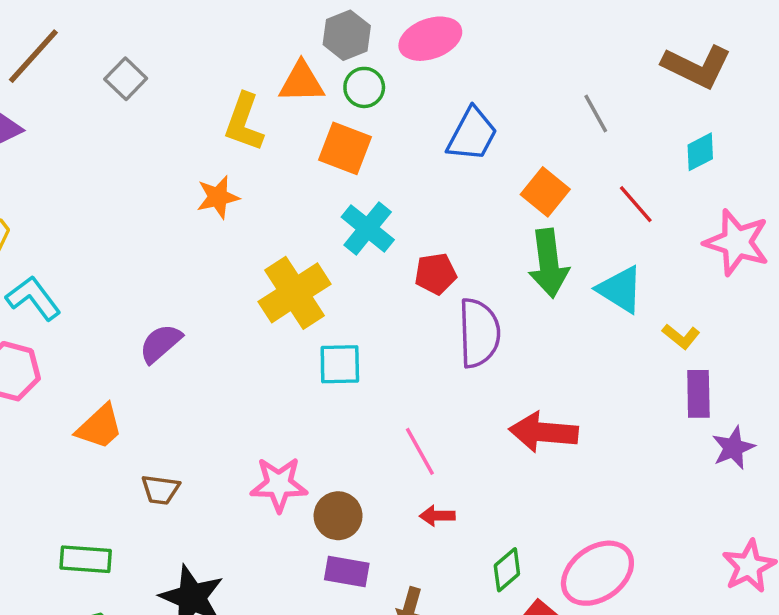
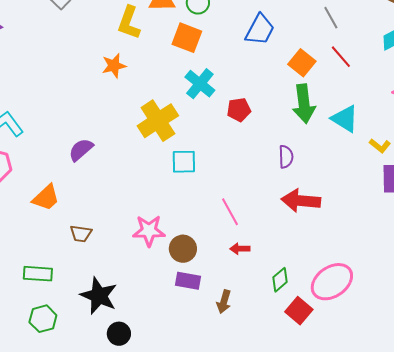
red line: (636, 204) -> (341, 57), moved
purple semicircle: (479, 333) -> (286, 157), moved, size x0.6

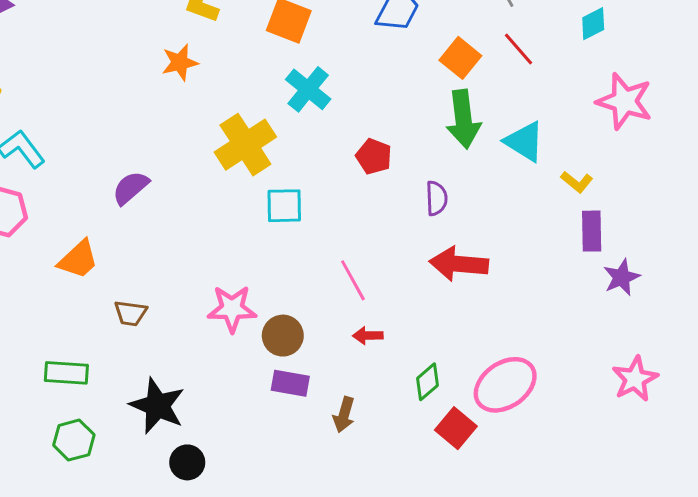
red pentagon: (239, 110) -> (374, 156), moved, turned 30

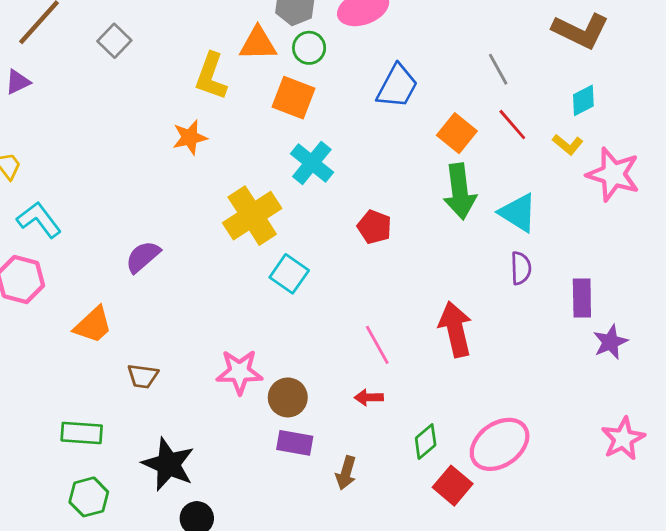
yellow L-shape: (577, 182) -> (568, 144), moved
purple semicircle: (436, 198) -> (521, 268), moved
cyan square: (284, 206) -> (289, 274), turned 36
red arrow: (459, 264) -> (455, 329), turned 72
pink line: (353, 280) -> (377, 345), moved

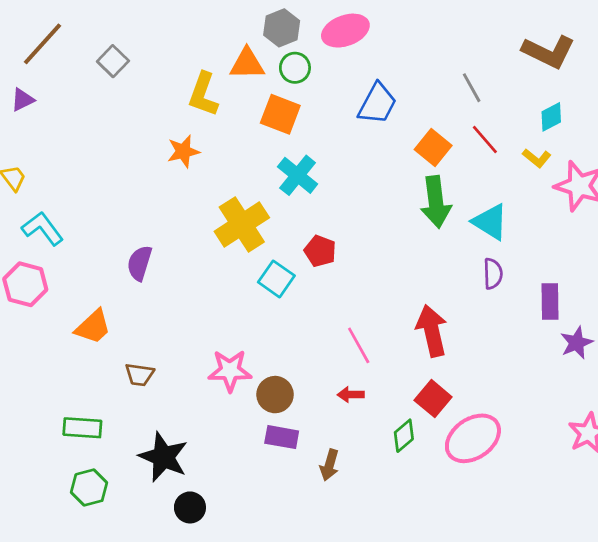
red pentagon: (374, 227) -> (320, 251), moved
purple semicircle: (143, 257) -> (140, 263), turned -32
red square: (453, 486) -> (433, 399), moved

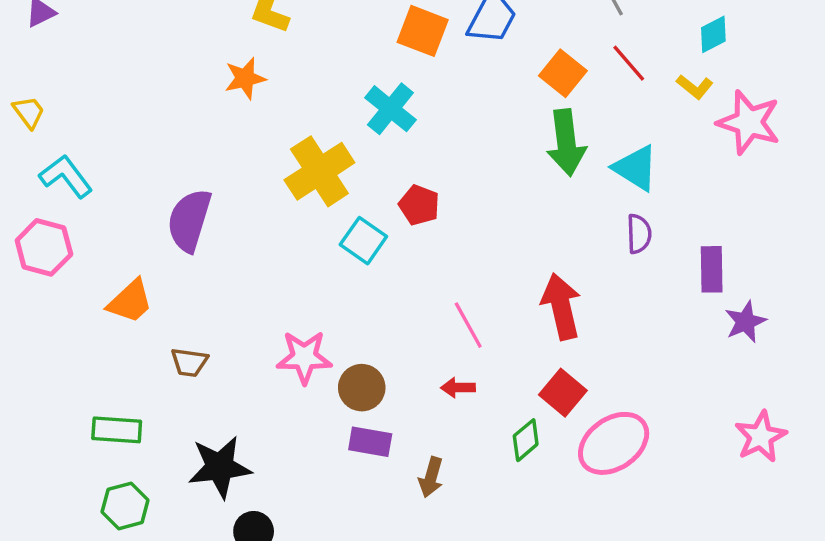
orange square: (280, 114) -> (423, 31), moved
purple semicircle: (140, 263) -> (189, 220), size x1.4
black star: (163, 457) -> (220, 467), turned -30

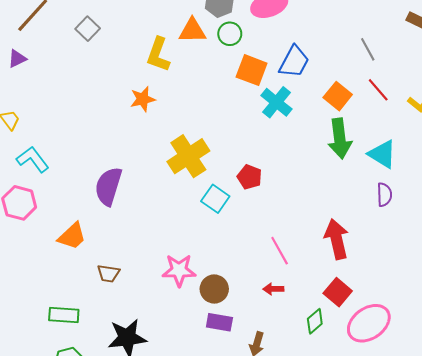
cyan cross: (390, 109) -> (276, 102), moved

